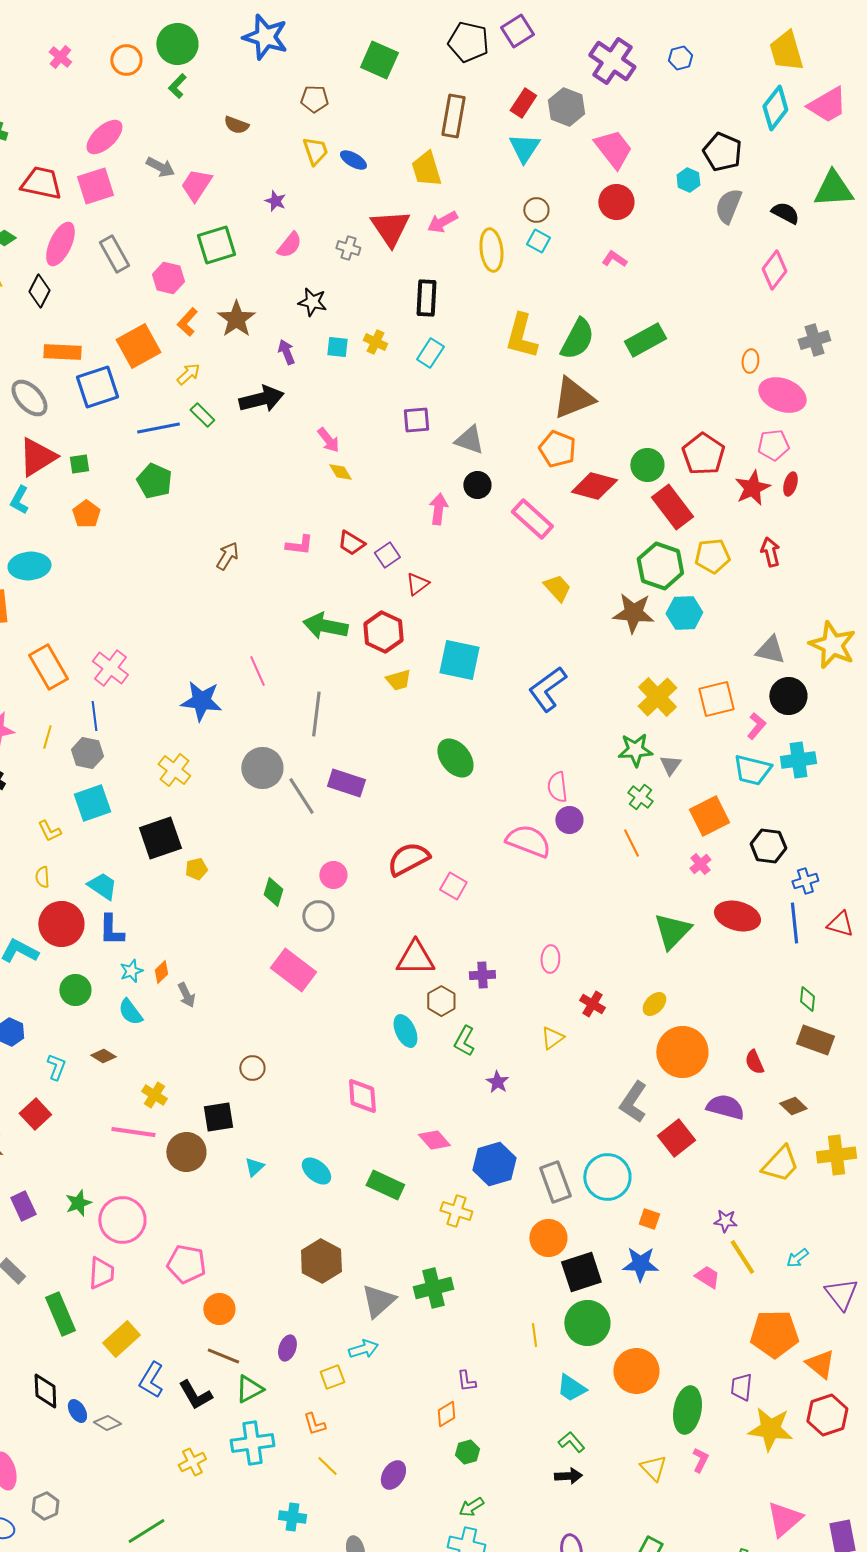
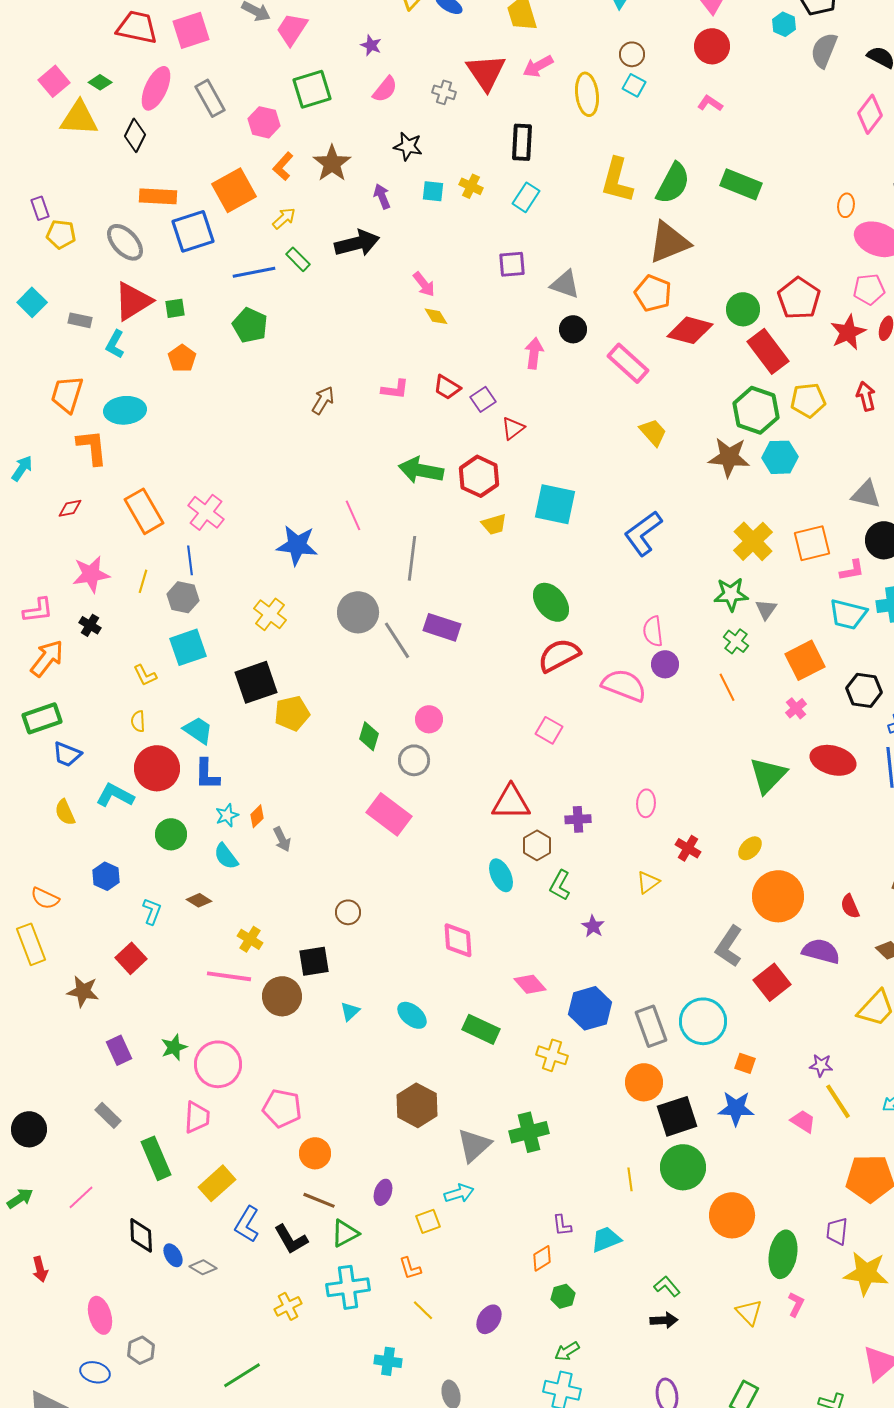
green rectangle: (645, 340) -> (741, 184), turned 51
pink L-shape: (756, 726) -> (852, 570), turned 40
red semicircle: (408, 859) -> (559, 655), moved
yellow pentagon: (196, 869) -> (292, 713), size x1.6
cyan trapezoid: (571, 1388) -> (606, 1239), moved, turned 124

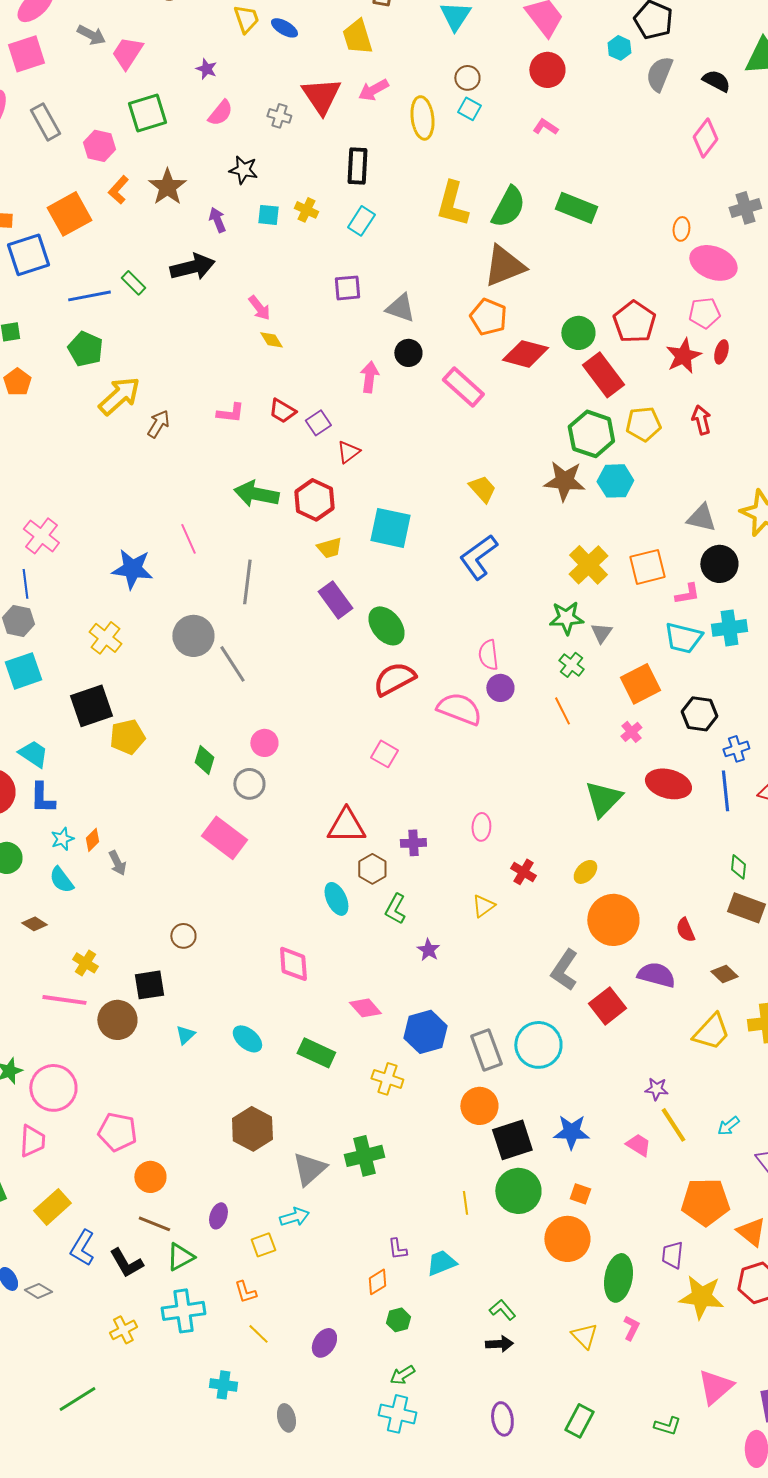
yellow arrow: (284, 218) -> (119, 396), moved, size x1.8
yellow trapezoid: (653, 432) -> (482, 489), moved
purple rectangle: (442, 627) -> (335, 600), moved, turned 36
orange square: (745, 1063) -> (580, 1194), moved

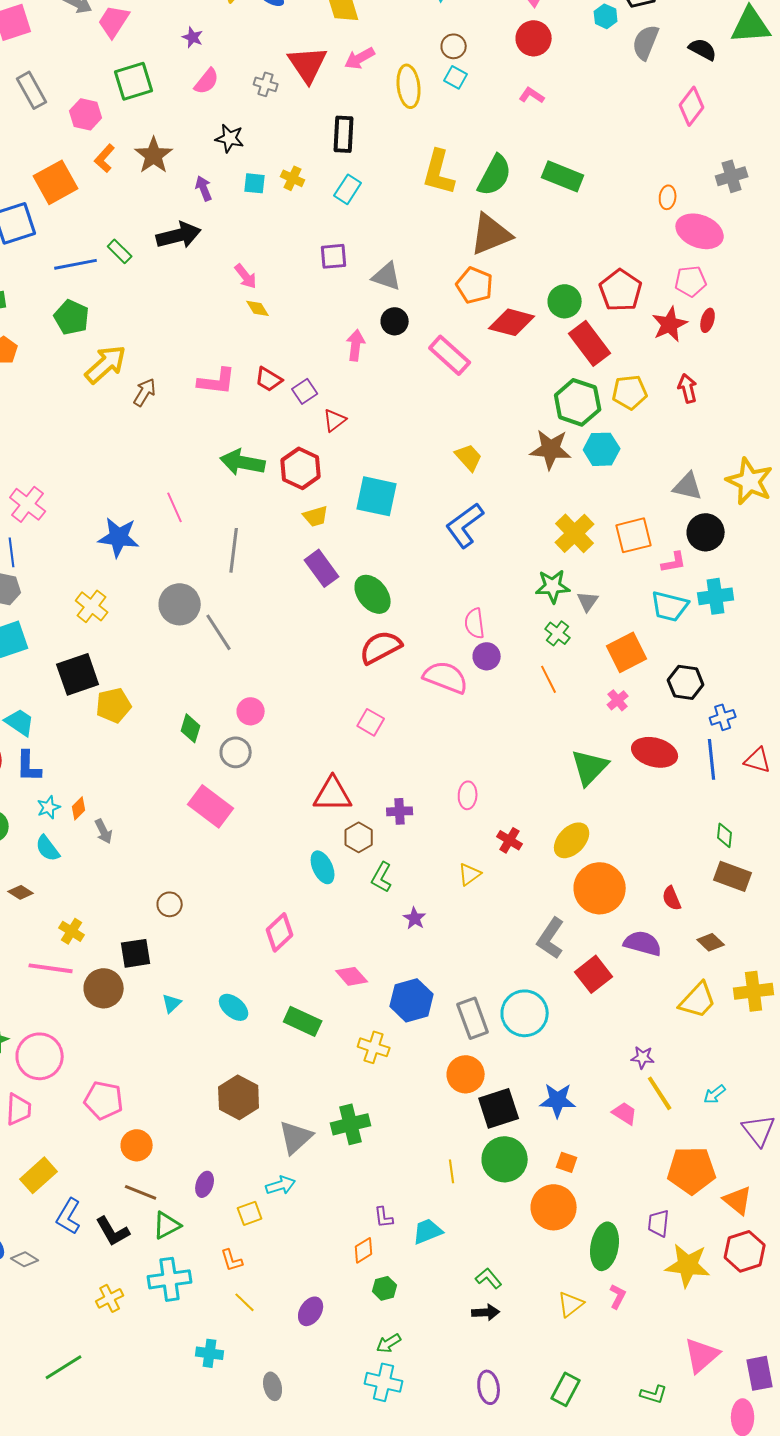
pink L-shape: (230, 413) -> (217, 381), size x1.4
yellow ellipse: (585, 872) -> (572, 840), size x1.5
pink diamond: (293, 964) -> (280, 932), turned 51
yellow triangle: (584, 1336) -> (571, 1304), turned 36

